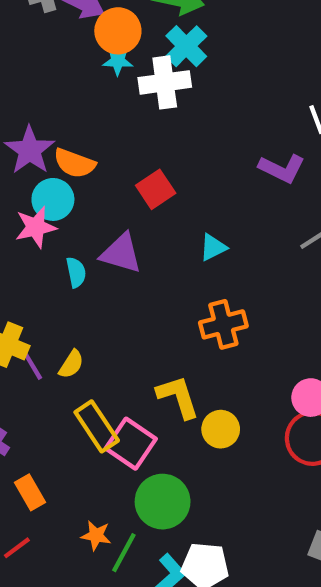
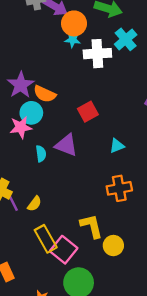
cyan cross: (186, 46) -> (126, 39), moved

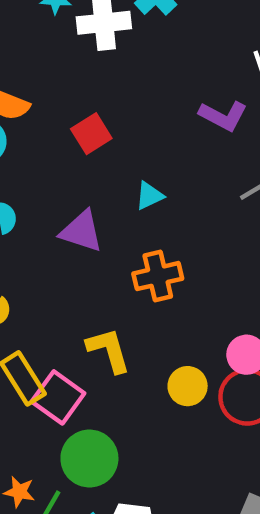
purple triangle: (66, 145) -> (81, 231), moved
yellow circle: (113, 246) -> (188, 386), moved

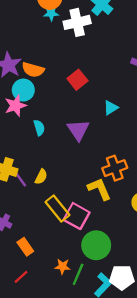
purple triangle: (81, 231) -> (78, 130), turned 45
orange cross: (158, 276) -> (115, 168), moved

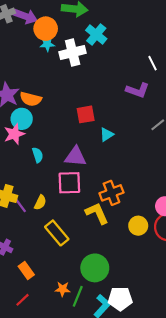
red square: (77, 80) -> (86, 114), moved, turned 30
purple triangle: (78, 130) -> (76, 157), turned -50
pink square: (77, 216) -> (69, 183), moved, turned -30

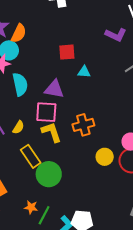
orange semicircle: (31, 99) -> (19, 33), turned -84
cyan triangle: (107, 135) -> (84, 72), turned 32
cyan semicircle: (38, 155) -> (20, 84), size x1.6
yellow L-shape: (97, 213) -> (51, 132), moved
green circle: (95, 268) -> (49, 174), moved

